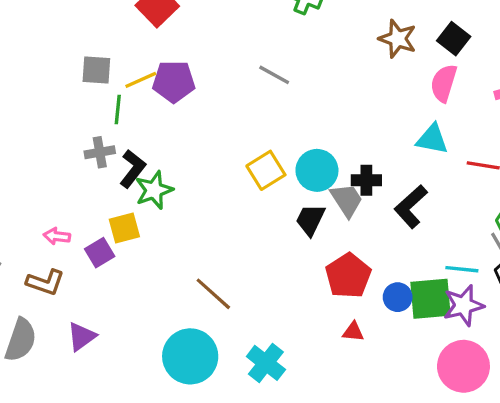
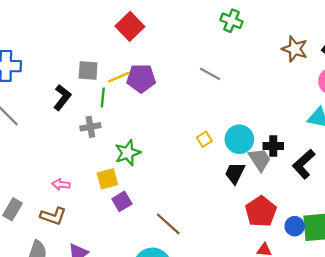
black L-shape: (133, 169) -> (62, 98), moved
yellow square: (266, 170) -> (204, 139), size x0.6
purple square: (100, 253) -> (122, 201), moved

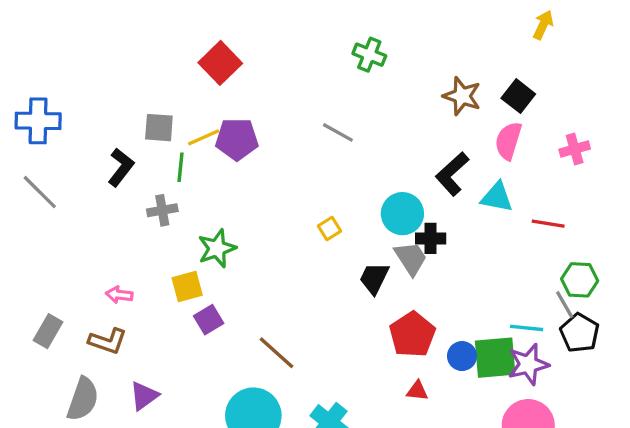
cyan circle: (239, 139) -> (402, 214), moved
black L-shape: (304, 164) -> (452, 174), moved

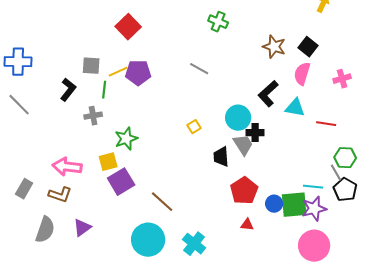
black trapezoid: (374, 278) -> (221, 157), turned -30
pink arrow: (119, 295) -> (67, 167), size x1.8
purple square: (209, 320) -> (121, 182), size x1.5

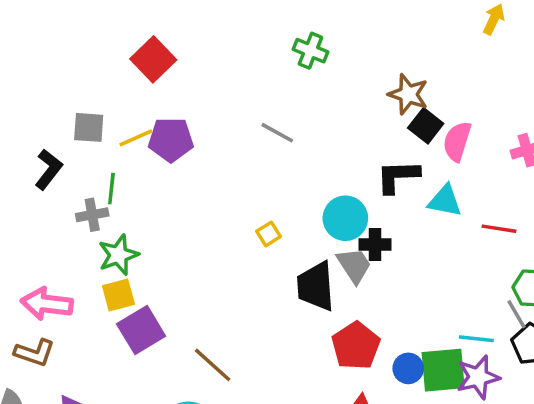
black square: (308, 47) -> (426, 126), moved
green line: (104, 90) -> (111, 189), moved
black L-shape: (268, 94) -> (398, 176), turned 40
green star: (126, 139) -> (118, 255), moved
black trapezoid: (221, 157) -> (316, 286), size x1.4

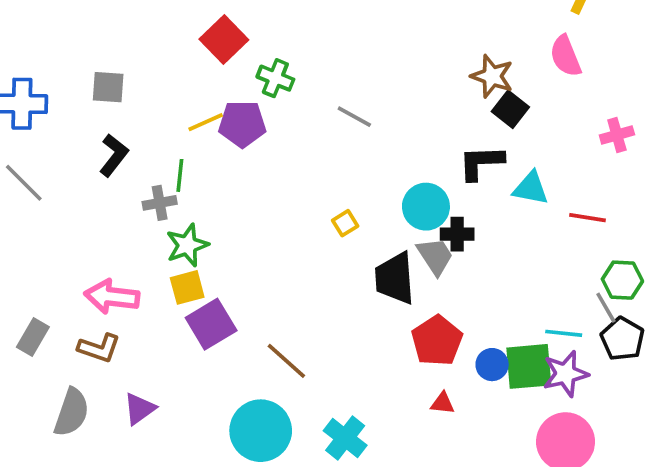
green cross: (310, 51) -> (275, 78), moved
gray square: (89, 127) -> (108, 87), moved
pink semicircle: (457, 141) -> (566, 56), moved, turned -39

